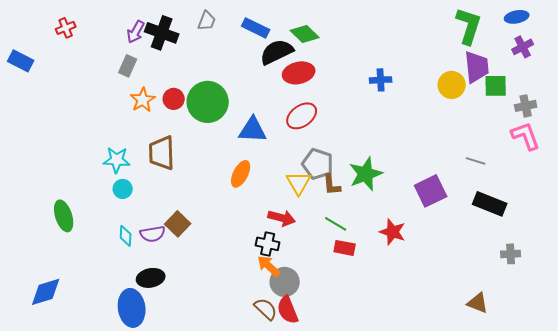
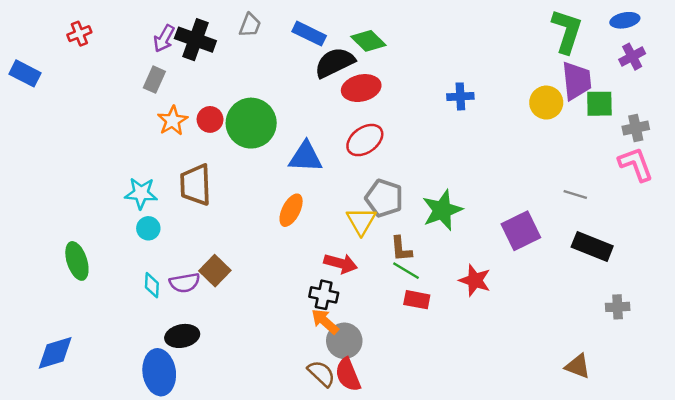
brown L-shape: (332, 185) -> (401, 249), moved

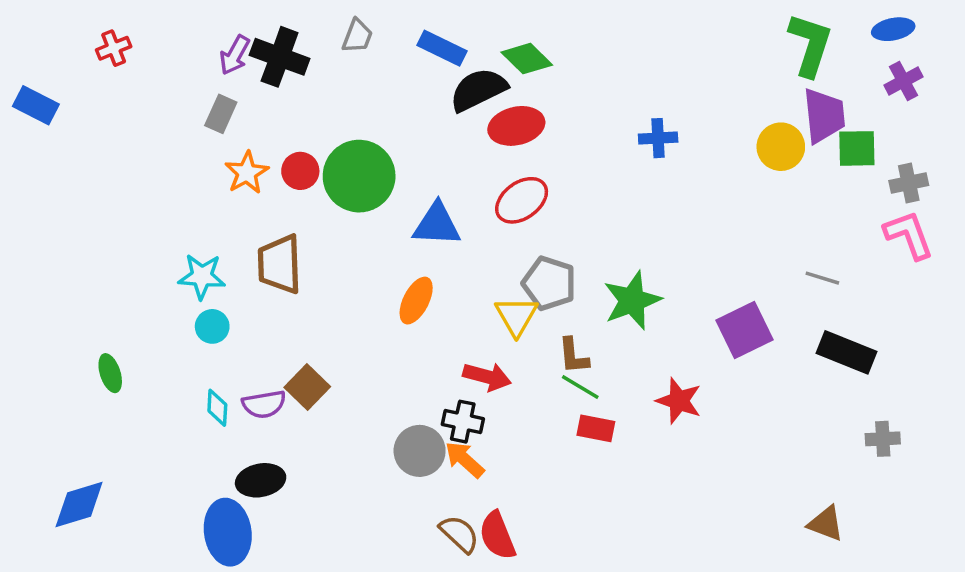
green ellipse: (77, 261) -> (110, 373), size x0.7
gray circle: (344, 341) -> (420, 451), moved

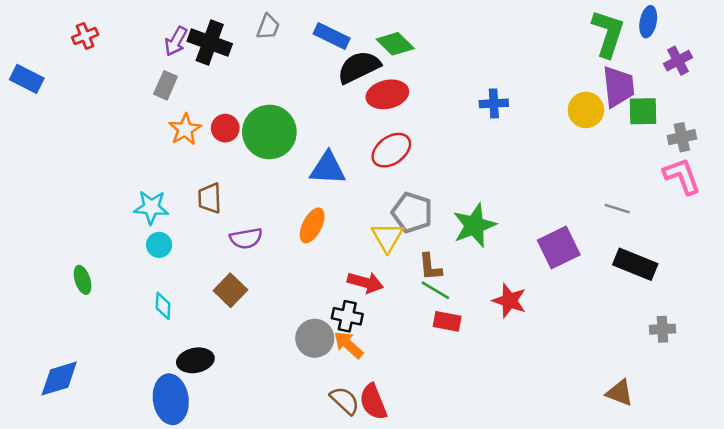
blue ellipse: (893, 29) -> (648, 22), moved, turned -68
brown trapezoid: (280, 264) -> (210, 198), size x0.7
purple semicircle: (264, 404) -> (246, 238), moved

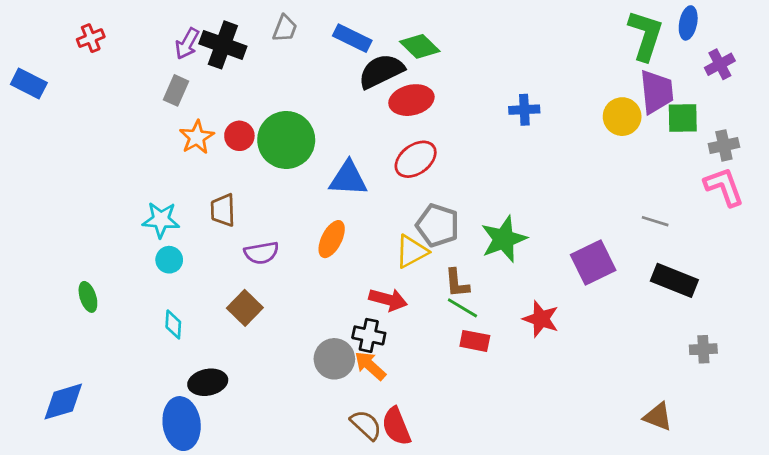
yellow triangle: (387, 237) -> (411, 251), turned 32

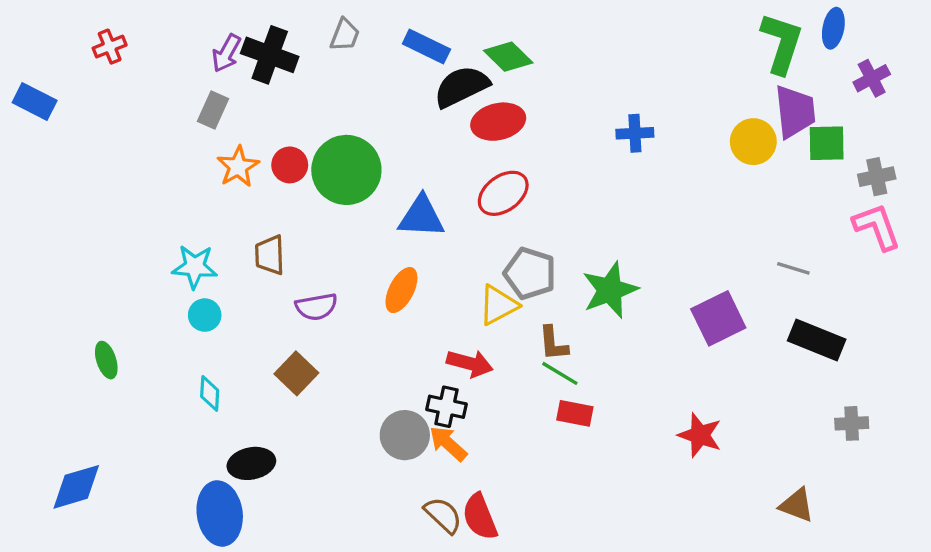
red star: (541, 319) -> (700, 435), moved

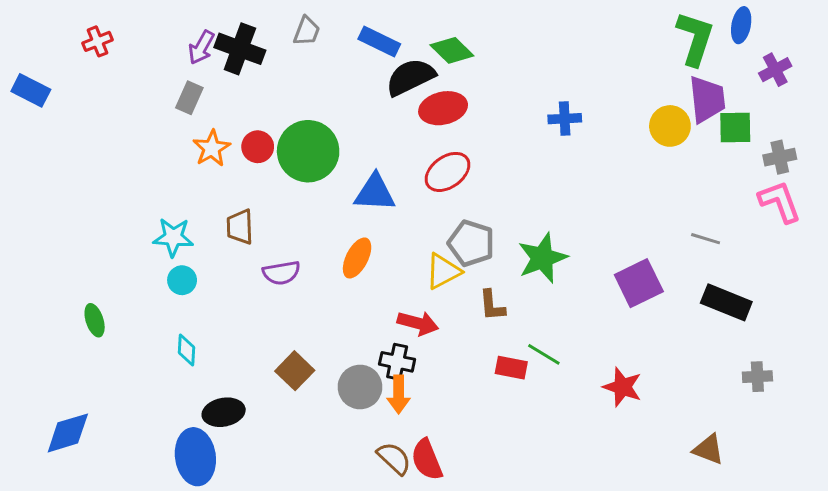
brown square: (296, 373) -> (295, 371), moved
green line: (560, 373) -> (544, 354), moved
orange arrow: (448, 443) -> (399, 394), turned -132

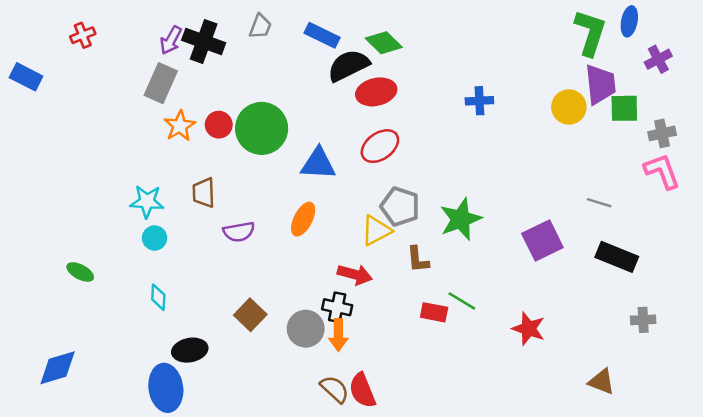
gray rectangle: (189, 98) -> (161, 83), size x1.4
green ellipse: (95, 320) -> (80, 272), turned -44

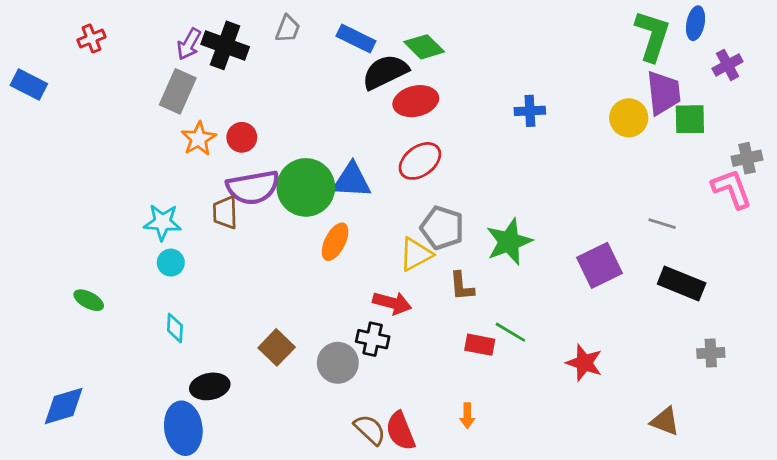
green circle: (262, 128) -> (306, 187), moved
gray cross: (662, 133) -> (747, 158), moved
purple semicircle: (239, 232) -> (253, 187), moved, size x1.5
orange arrow: (338, 335) -> (467, 416), moved, size x0.7

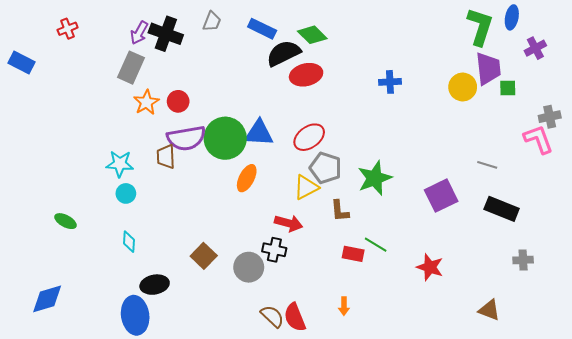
green square: (690, 119) -> (508, 88), size x0.7
red ellipse: (420, 161) -> (309, 137), moved

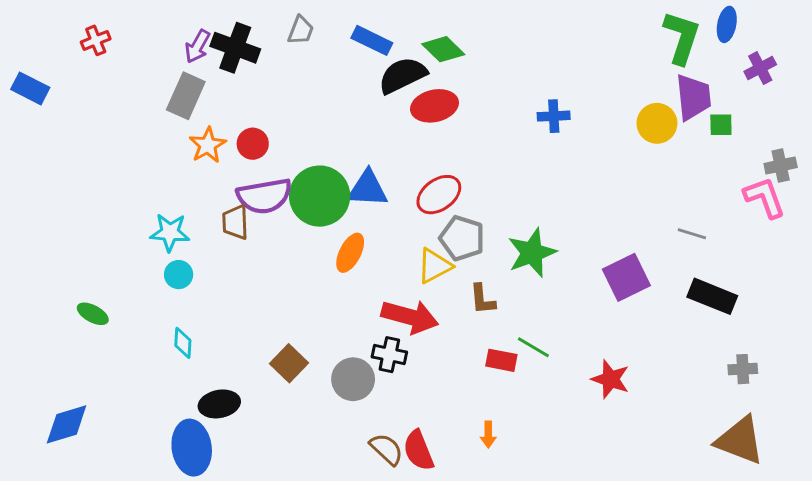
red arrow: (289, 223) -> (410, 317), size x1.4
brown triangle: (489, 310) -> (740, 440), moved, size x1.6

